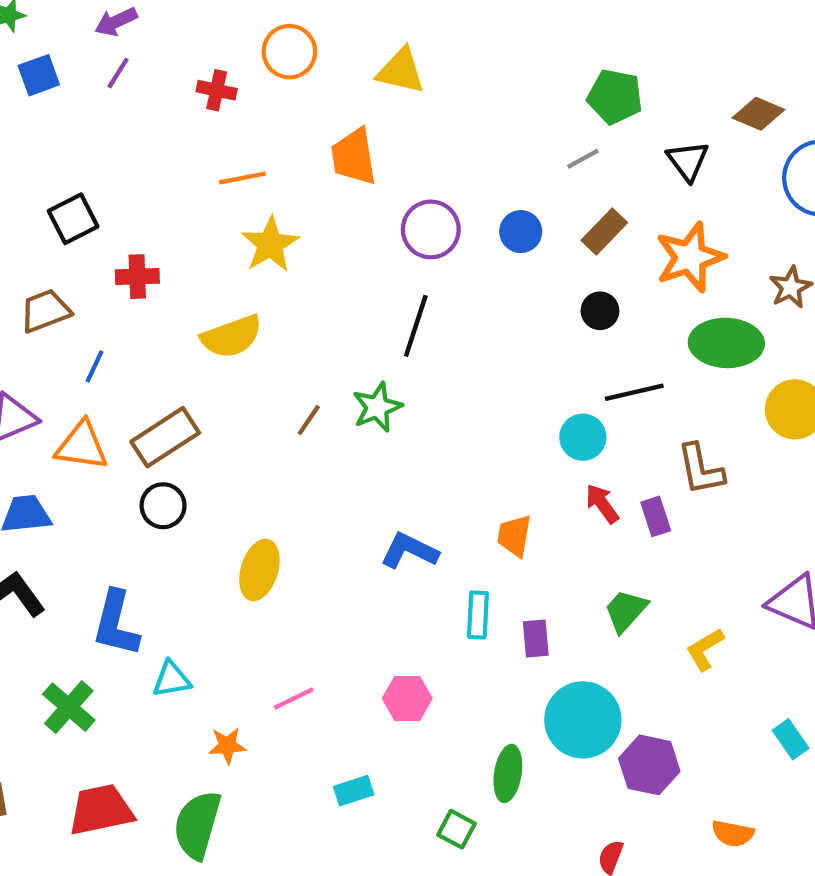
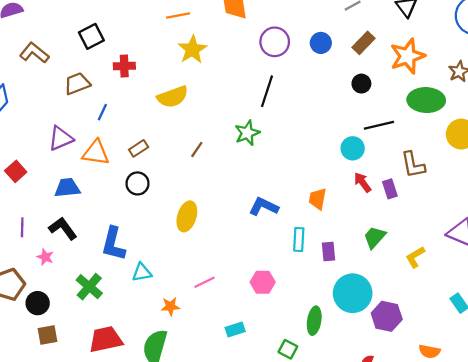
brown line: (309, 420) -> (197, 149), moved
brown rectangle: (165, 437) -> (139, 148), size x0.6

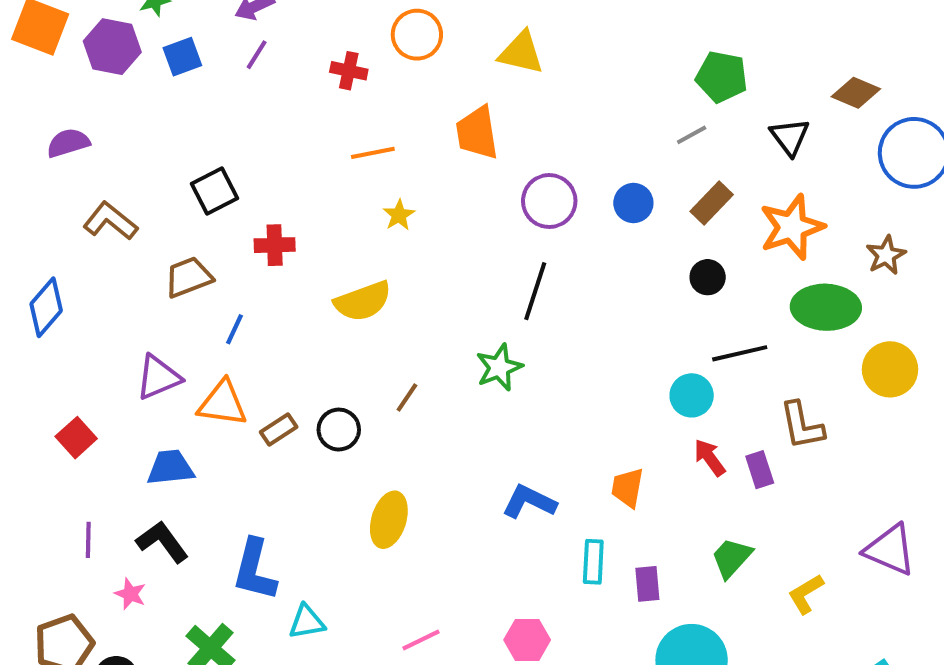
yellow star: (192, 50) -> (399, 215), size x0.6
brown rectangle: (139, 148) -> (279, 430), moved
black circle: (137, 183) -> (339, 430), moved

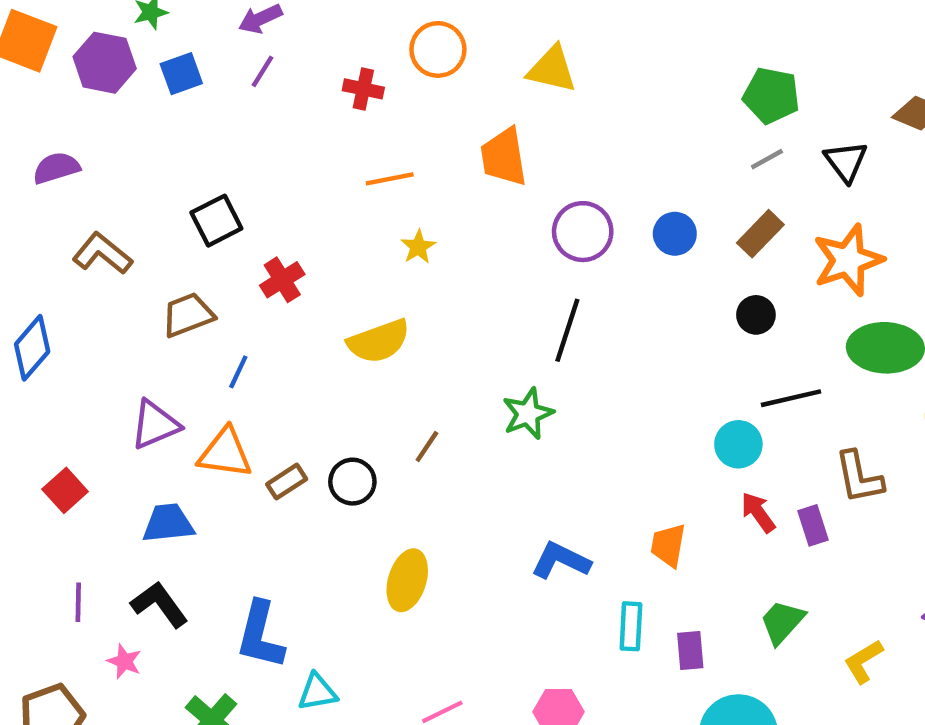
gray line: (692, 135) -> (767, 159), moved
red cross: (275, 245) -> (282, 280), turned -30

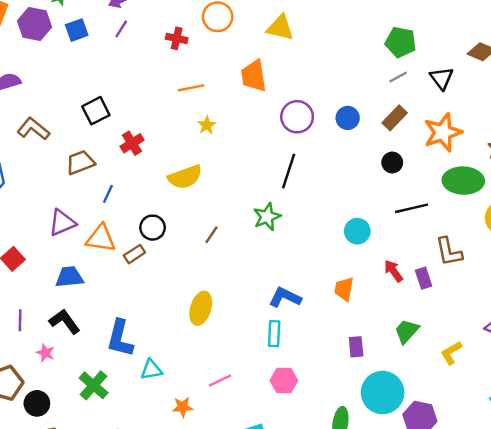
cyan circle: (738, 444) -> (357, 231), moved
black circle: (352, 482) -> (153, 228), moved
cyan rectangle: (631, 626) -> (274, 334), moved

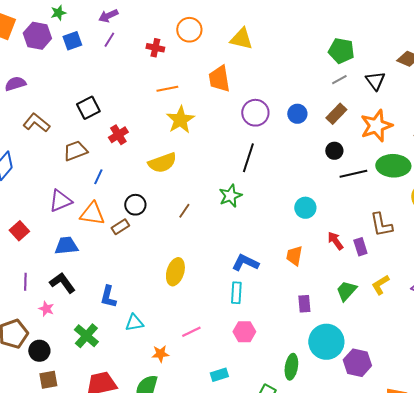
yellow star: (207, 125) -> (180, 120), size x1.8
black line: (411, 208) -> (353, 174), moved
blue L-shape: (120, 338) -> (108, 297), size x0.7
yellow L-shape: (451, 353) -> (380, 285), moved

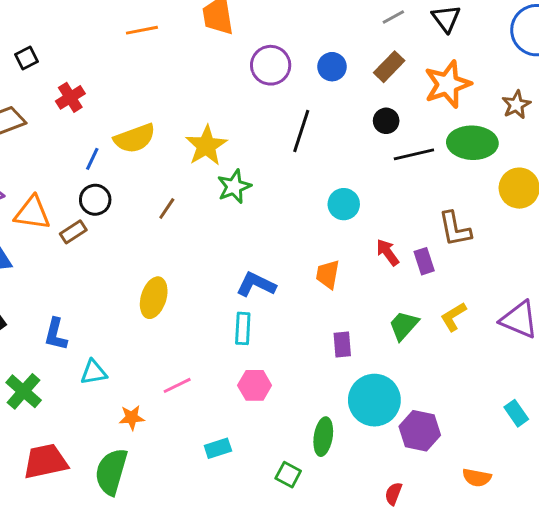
black square: (88, 108) -> (26, 58), size x0.7
yellow star: (180, 120) -> (206, 146), moved
black line: (248, 158) -> (301, 131), moved
blue line: (98, 177) -> (92, 159), moved

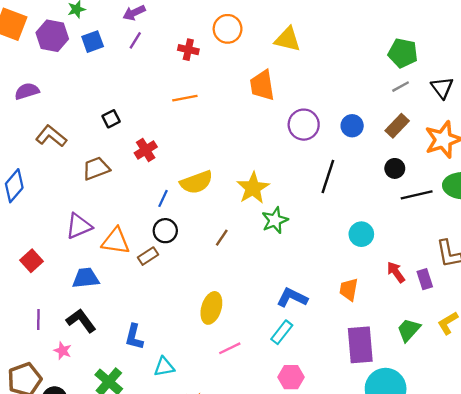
orange line: (142, 30) -> (185, 98), moved
cyan rectangle: (243, 328) -> (282, 332), turned 35
purple rectangle: (342, 344) -> (360, 345), size x1.8
pink line: (177, 385) -> (230, 348), moved

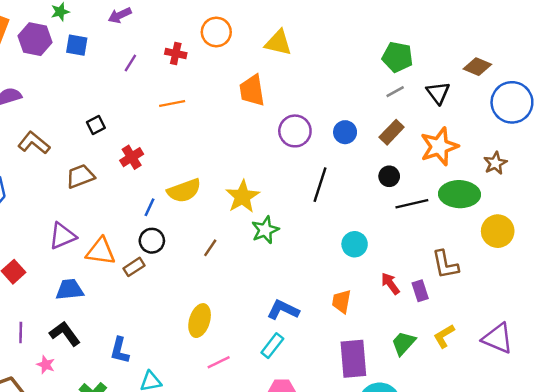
purple line: (135, 40) -> (130, 63), moved
blue square: (93, 42) -> (77, 45), turned 30

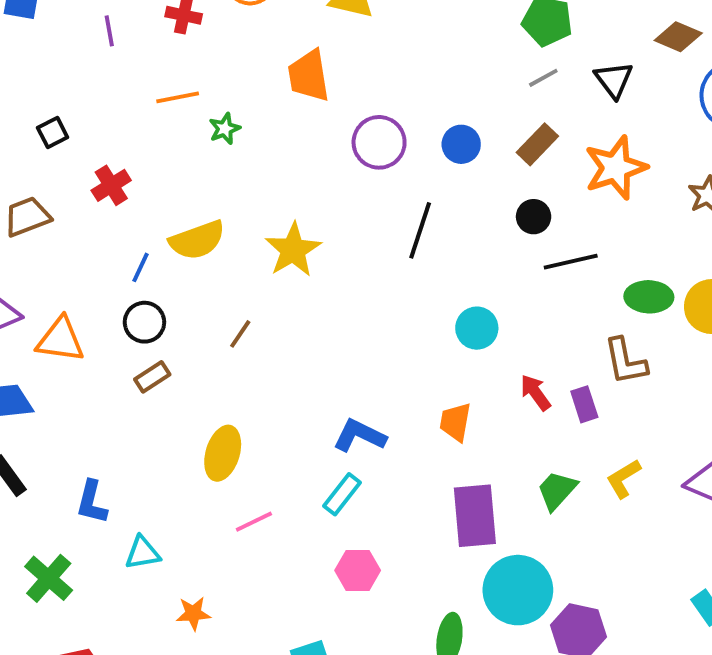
purple line: (130, 63) -> (109, 31), turned -42
green ellipse: (460, 194) -> (649, 297), moved, size x0.7
green star: (265, 230) -> (225, 129), moved, size x0.7
brown rectangle: (134, 267) -> (152, 377), moved

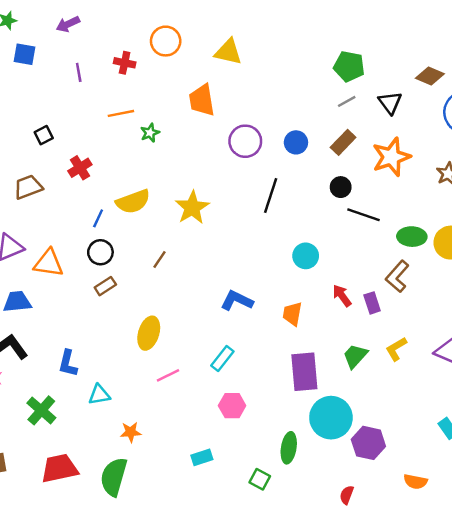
black line: (571, 262) -> (364, 215), turned 32
brown L-shape: (625, 361) -> (397, 276), turned 52
blue L-shape: (360, 436) -> (237, 301), moved

